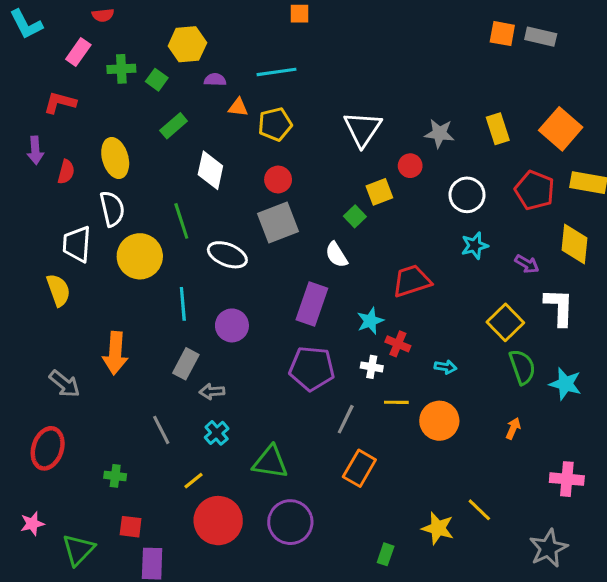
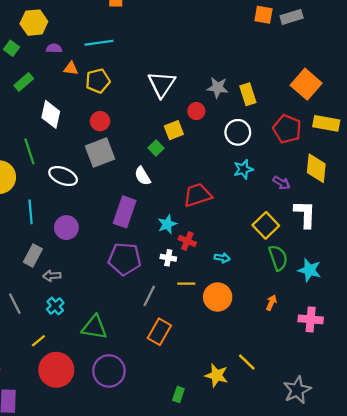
gray rectangle: (541, 37) -> (292, 17), turned -30
yellow rectangle: (498, 129) -> (248, 94), moved
pink cross: (567, 479) -> (311, 319), moved

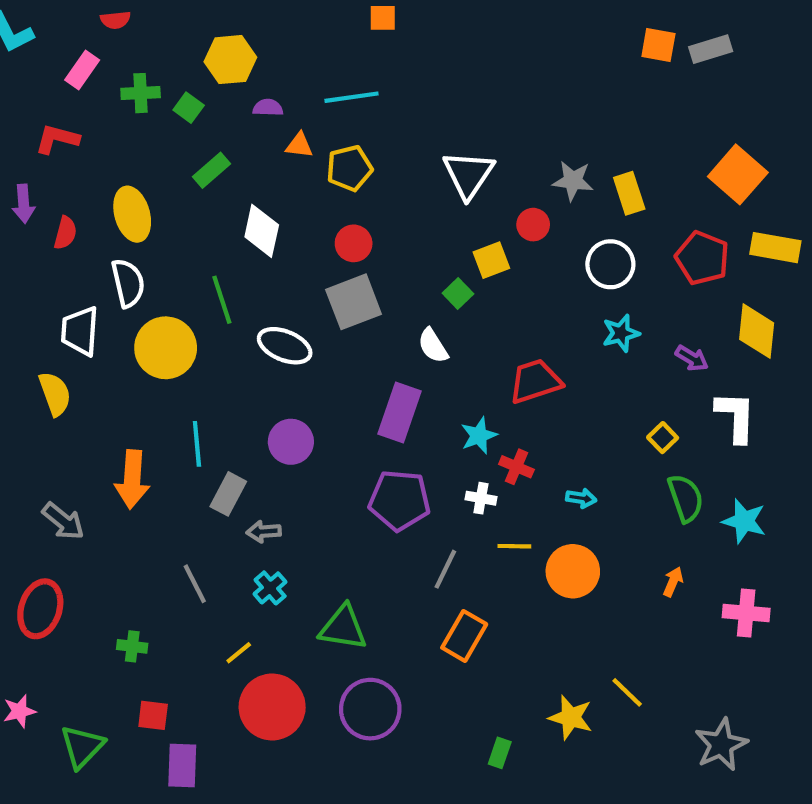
cyan line: (31, 212) -> (197, 444), moved
yellow square: (266, 225) -> (663, 438), size x0.6

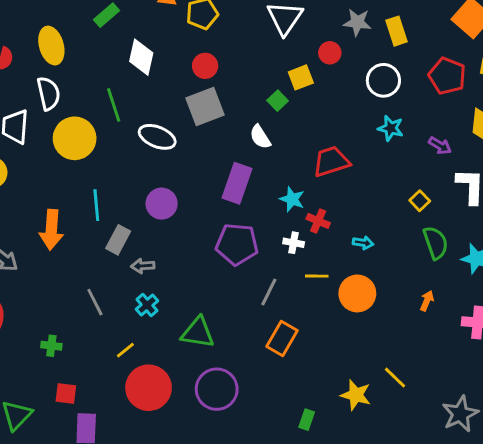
cyan star: (621, 333) -> (391, 128), turned 30
cyan star: (479, 435) -> (292, 199), turned -30

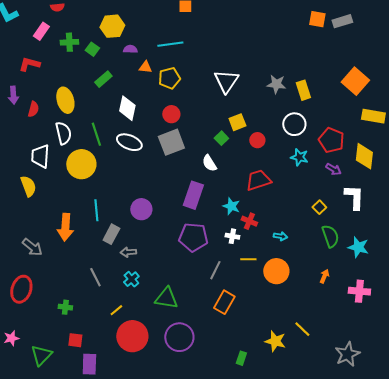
red circle: (330, 53) -> (257, 140), moved
red pentagon: (447, 76) -> (331, 140), moved
green line: (114, 105) -> (96, 134), moved
white ellipse: (157, 137) -> (129, 142), moved

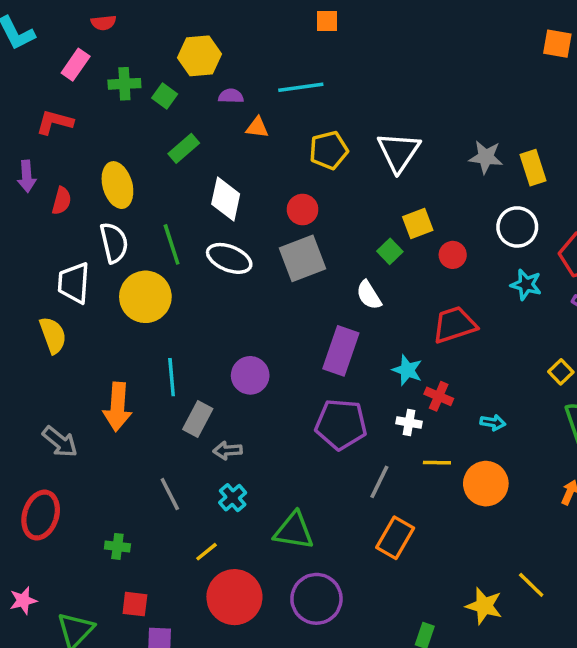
yellow pentagon: (169, 78) -> (329, 150), moved

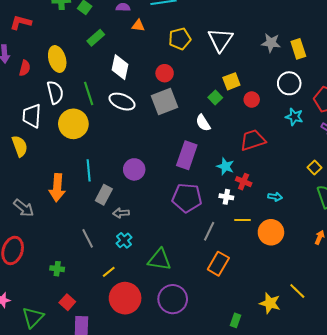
red square: (135, 604) -> (67, 302), turned 35

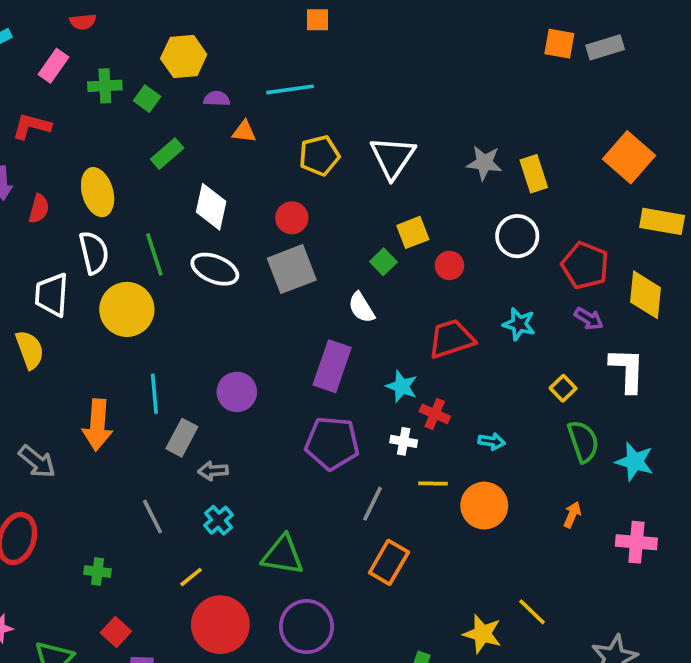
cyan star: (294, 117) -> (519, 324), moved

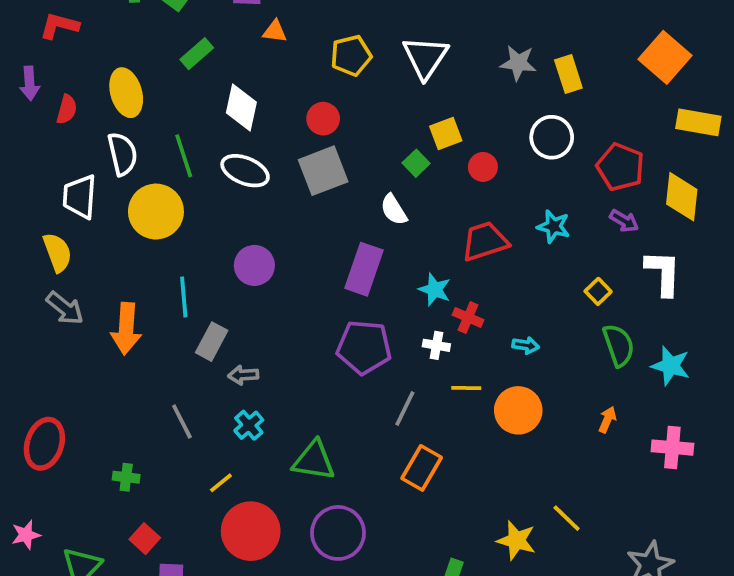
purple circle: (237, 392) -> (254, 265), moved
gray arrow: (37, 462) -> (65, 308), moved

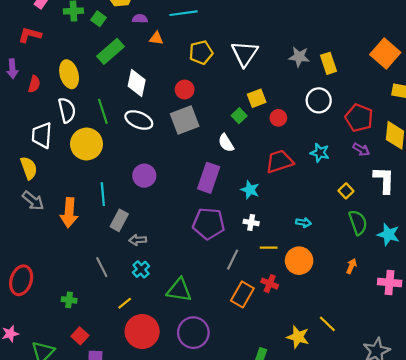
green rectangle: (197, 54) -> (110, 51), size x1.4
red cross: (468, 317) -> (270, 284), moved

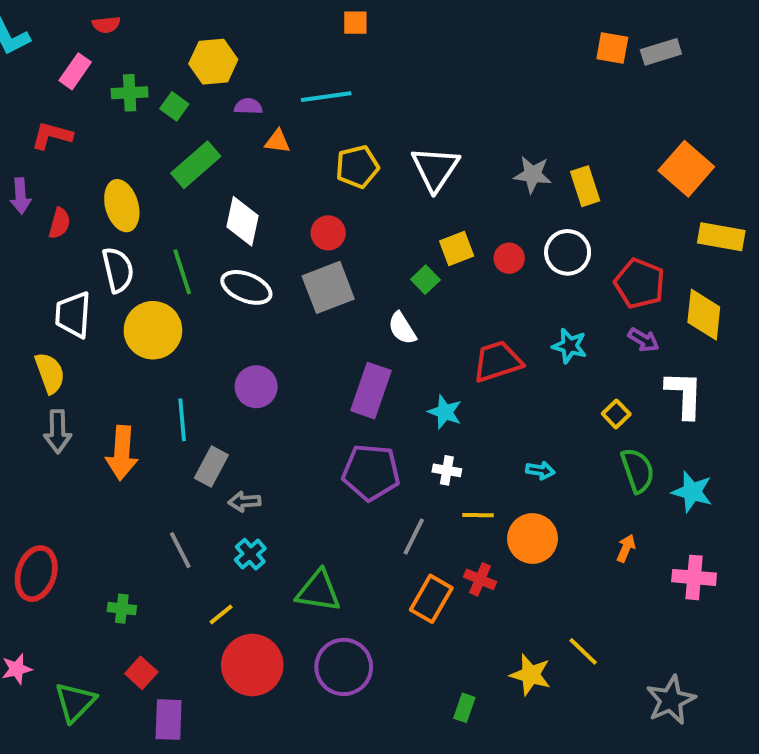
red circle: (278, 118) -> (509, 258), moved
gray arrow: (33, 201) -> (58, 431), turned 50

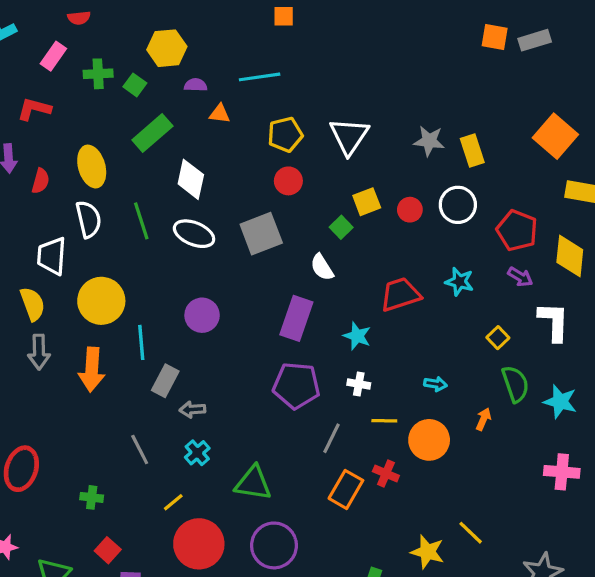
red circle: (328, 233) -> (288, 181), moved
yellow circle: (153, 330) -> (101, 301), moved
orange arrow: (626, 548) -> (483, 419), moved

